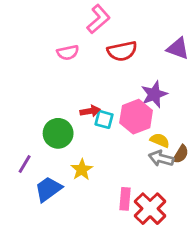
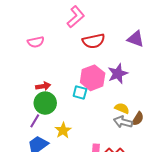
pink semicircle: (68, 53) -> (36, 42), moved
red arrow: (90, 111) -> (43, 86), moved
pink hexagon: (136, 117) -> (93, 78), moved
purple line: (25, 164) -> (35, 121), moved

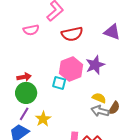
pink semicircle: (36, 42) -> (31, 30), moved
purple line: (35, 121) -> (24, 114), moved

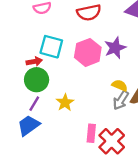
cyan square: (59, 83) -> (51, 47), moved, size x1.5
gray arrow: (100, 111) -> (121, 100), turned -72
yellow star: (43, 119) -> (65, 103), moved

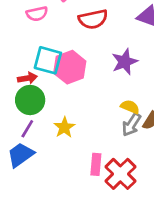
pink hexagon: (88, 52) -> (70, 67), moved

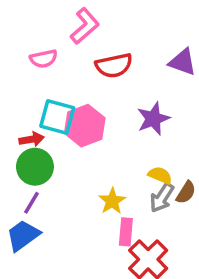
yellow star: (64, 127) -> (112, 201), moved
pink rectangle: (96, 164) -> (126, 232), moved

